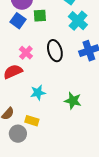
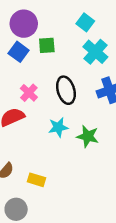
cyan star: (38, 93) -> (58, 127), moved
green star: (73, 101) -> (88, 136), moved
gray circle: (18, 134) -> (16, 209), moved

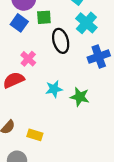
black ellipse: (66, 90) -> (61, 41), moved

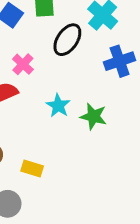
black ellipse: (61, 41) -> (67, 40), turned 50
cyan star: (54, 89) -> (58, 106), turned -30

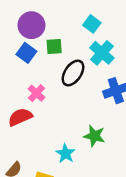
cyan star: (58, 106) -> (65, 154), moved

